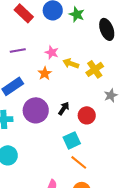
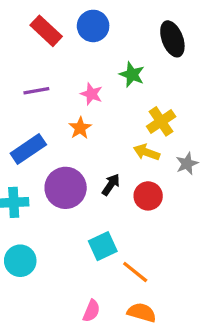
green star: (77, 14) -> (132, 75), moved
black ellipse: (107, 29) -> (172, 39), moved
yellow arrow: (71, 63) -> (146, 152), moved
cyan square: (72, 140) -> (103, 246), moved

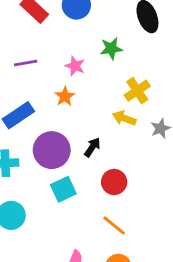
green star: (132, 75) -> (111, 49), turned -30
red circle: (148, 196) -> (114, 182), moved
cyan square: (103, 246) -> (63, 189), moved

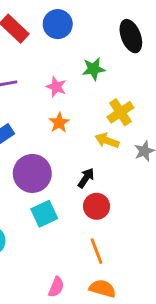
orange star: (65, 96) -> (59, 123), moved
black arrow: (92, 147) -> (86, 178), moved
orange line: (114, 226) -> (97, 251), turned 30

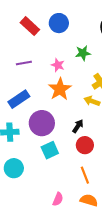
orange star: (59, 123) -> (60, 89), size x1.6

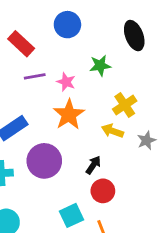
red rectangle: (30, 26) -> (21, 44), moved
purple line: (24, 63) -> (35, 76), moved
cyan square: (50, 150) -> (72, 215), moved

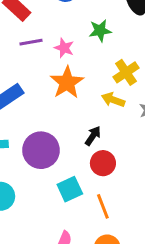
purple circle: (44, 161) -> (41, 150), moved

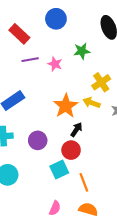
orange star: (67, 82) -> (66, 106), moved
purple circle: (41, 150) -> (38, 140), size x0.7
red circle: (103, 163) -> (71, 150), moved

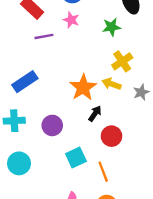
green star: (82, 51) -> (112, 27), moved
pink star: (55, 64) -> (71, 20), moved
red circle: (71, 150) -> (112, 136), moved

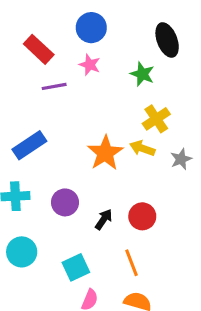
green star: (112, 27) -> (142, 74), turned 30
black arrow: (95, 114) -> (104, 219), moved
cyan square: (76, 157) -> (76, 267), moved

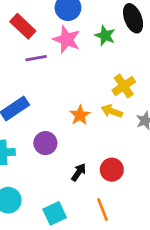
pink star: (90, 65) -> (67, 40), size x1.5
green star: (142, 74) -> (105, 36), moved
orange star: (105, 153) -> (80, 115), size x0.7
purple circle: (65, 202) -> (45, 143), moved

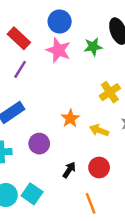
green star: (105, 36) -> (93, 47), turned -30
purple line: (36, 58) -> (20, 69), moved, turned -48
yellow arrow: (112, 111) -> (99, 130), moved
cyan square: (55, 213) -> (32, 194), moved, turned -30

